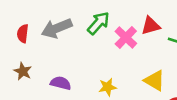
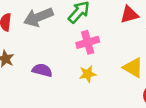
pink cross: (126, 37) -> (88, 42), moved, turned 30

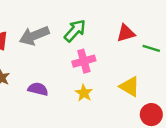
yellow star: (88, 74) -> (84, 93), turned -30

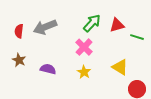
green arrow: (75, 31) -> (92, 23), moved
pink cross: (84, 61) -> (84, 47), turned -30

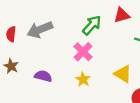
red triangle: (117, 25) -> (122, 15), moved

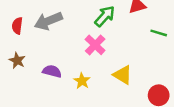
yellow triangle: (123, 74) -> (123, 75), moved
yellow star: (83, 79) -> (82, 81), moved

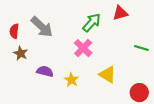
gray arrow: (48, 21) -> (42, 27), turned -115
green line: (159, 33) -> (141, 48), moved
brown star: (17, 60) -> (21, 53), moved

